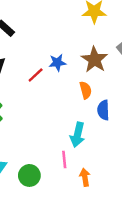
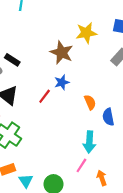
brown star: (94, 60) -> (62, 53), moved
pink line: (64, 160) -> (81, 165), turned 48

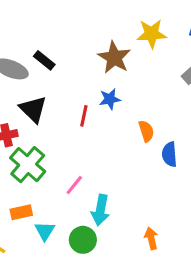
red line: (45, 96) -> (84, 116), turned -32
cyan arrow: (89, 142) -> (100, 210), moved
pink line: (81, 165) -> (74, 185), moved

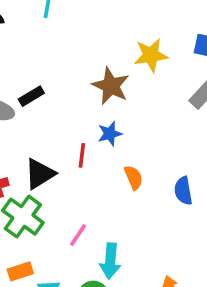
black rectangle: (44, 60) -> (31, 96), turned -65
black triangle: (33, 109) -> (40, 174), moved, turned 48
orange semicircle: (146, 131) -> (134, 177), moved

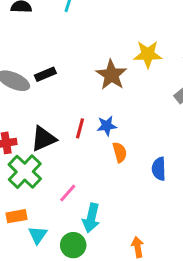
blue star: (110, 134) -> (107, 126), moved

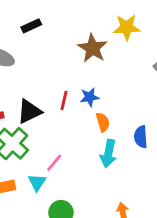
black rectangle: (45, 74) -> (31, 26), moved
cyan arrow: (91, 218) -> (108, 154), moved
cyan triangle: (38, 235) -> (37, 182), moved

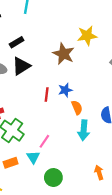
black triangle: (29, 111) -> (21, 66), moved

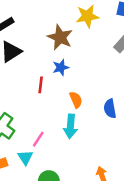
blue star: (65, 90) -> (61, 67), moved
cyan arrow: (84, 130) -> (71, 126), moved

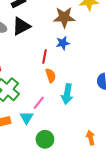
brown star: (60, 37) -> (64, 17), turned -30
orange semicircle: (76, 100) -> (51, 75), moved

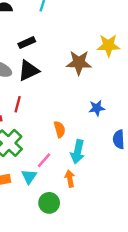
blue star: (63, 43) -> (97, 108), moved
red line: (44, 57) -> (18, 104), moved
orange arrow: (91, 138) -> (70, 179), moved

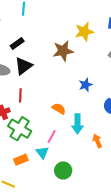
orange semicircle: (60, 129) -> (59, 109), turned -32
orange arrow: (70, 179) -> (97, 141), moved

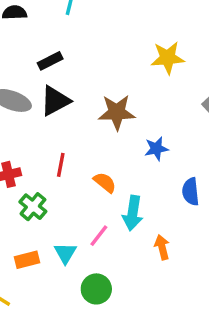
brown star: (63, 51) -> (117, 112), moved
red line: (20, 95) -> (61, 165), moved
green cross: (20, 129) -> (33, 207), size x0.7
pink line: (52, 136) -> (99, 236), moved

